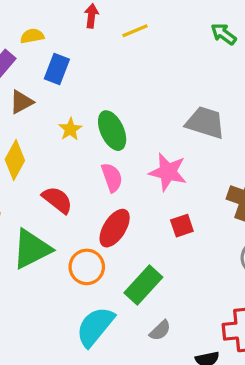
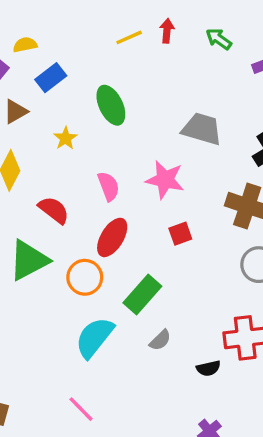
red arrow: (91, 16) -> (167, 31), moved
blue rectangle: (57, 69) -> (51, 78), turned 32
green ellipse: (112, 131) -> (111, 105), moved

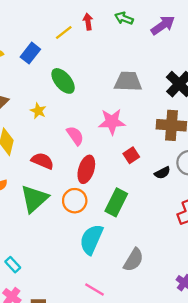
blue rectangle: (51, 78) -> (30, 53), moved
gray semicircle: (160, 340) -> (134, 260), moved, size x1.5
black semicircle: (208, 368) -> (162, 173), moved

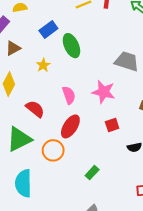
blue rectangle: (30, 53) -> (48, 29), moved
green rectangle: (116, 202) -> (92, 173), moved, size x0.6
cyan semicircle: (91, 239) -> (23, 183), moved, turned -40

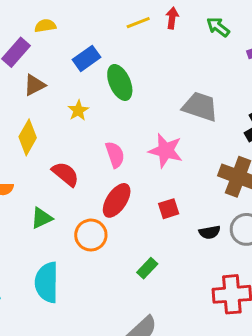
red square: (112, 125) -> (169, 209), moved
green triangle: (19, 139) -> (41, 218), size x0.6

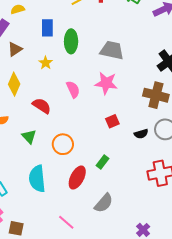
blue rectangle: (86, 58) -> (47, 28), turned -48
green ellipse: (120, 82) -> (71, 41), turned 30
gray trapezoid: (200, 107) -> (112, 50), moved
red ellipse: (117, 200) -> (77, 178), moved
green triangle: (41, 218) -> (29, 137), turned -42

